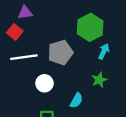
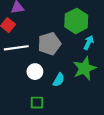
green star: (99, 80) -> (85, 68), size x1.6
cyan semicircle: (76, 100) -> (59, 80), moved

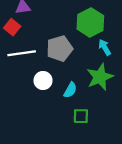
cyan arrow: (89, 43) -> (105, 47), turned -56
green square: (37, 103) -> (81, 116), moved

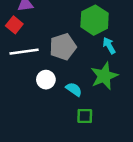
cyan semicircle: (70, 90) -> (74, 89), turned -84

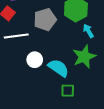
gray pentagon: (63, 47) -> (45, 19), moved
cyan semicircle: (74, 89) -> (58, 68), size x1.5

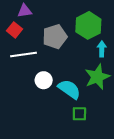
cyan arrow: (88, 31) -> (102, 49), turned 32

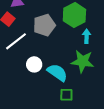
white line: (23, 54) -> (16, 41), turned -30
green star: (97, 77) -> (83, 61), turned 30

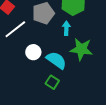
cyan arrow: (87, 36) -> (66, 28), moved
green square: (66, 95) -> (52, 82), moved, turned 32

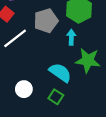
white circle: (33, 52) -> (24, 89), moved

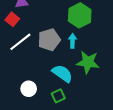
gray pentagon: (46, 21) -> (49, 40), moved
green square: (56, 97) -> (58, 96), turned 32

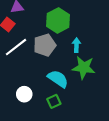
green hexagon: (80, 15) -> (58, 20), moved
cyan arrow: (73, 41) -> (76, 45), moved

